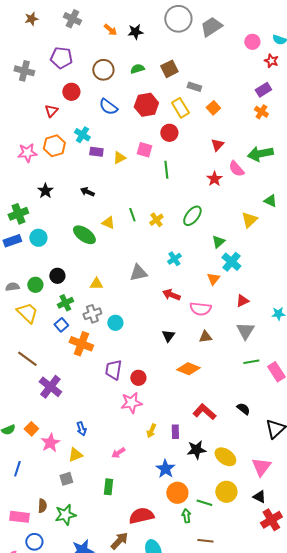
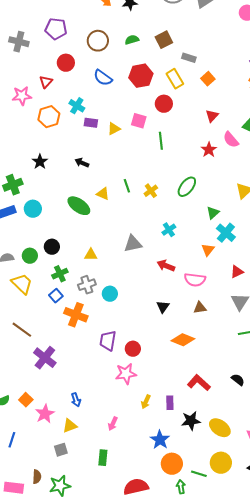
pink star: (27, 153) -> (22, 96), moved
pink arrow: (118, 453) -> (113, 424), turned -32

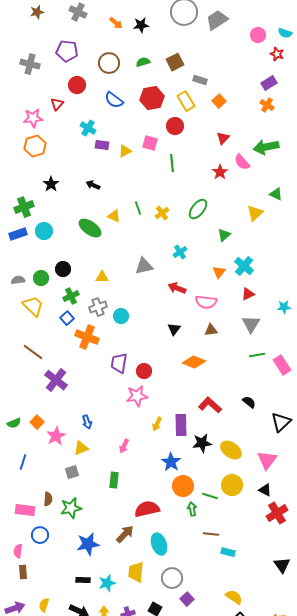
orange hexagon: (49, 117) -> (35, 146), moved
cyan cross: (226, 233) -> (244, 266), moved
purple rectangle: (170, 403) -> (181, 425), size x1.5

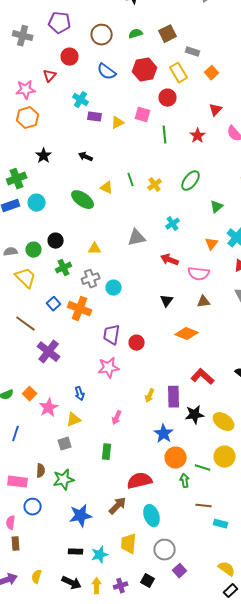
red star: (220, 172) -> (198, 136), moved
blue square: (67, 318) -> (54, 304), moved
pink star: (137, 396) -> (109, 368), moved

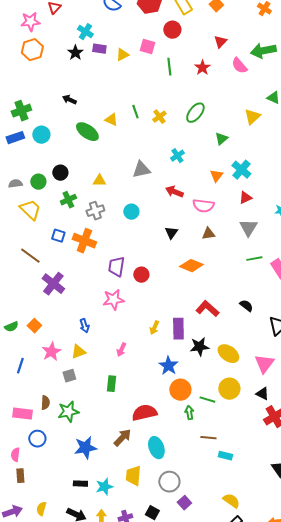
black star: (44, 156) -> (75, 53), moved
black arrow: (86, 157) -> (69, 100), moved
cyan circle: (114, 288) -> (131, 212), moved
blue square: (54, 304) -> (58, 236), turned -32
pink star: (49, 408) -> (51, 352), moved

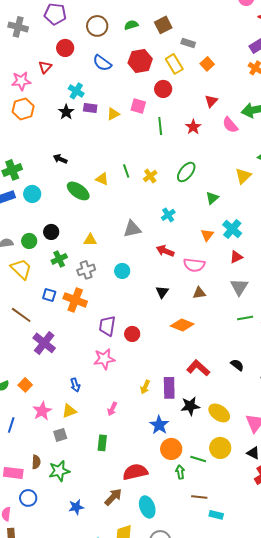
blue star: (85, 448) -> (76, 507), size x0.7

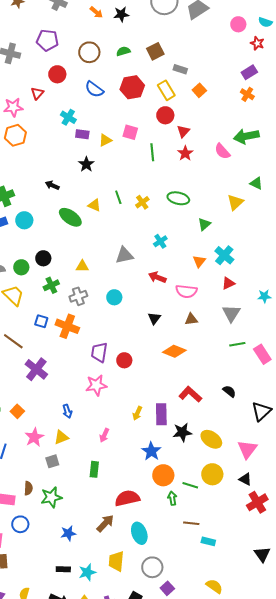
red circle: (163, 89) -> (165, 115), moved
red triangle: (211, 101) -> (183, 131), moved
black star: (66, 112) -> (86, 164), moved
green ellipse: (186, 172) -> (178, 198), turned 65

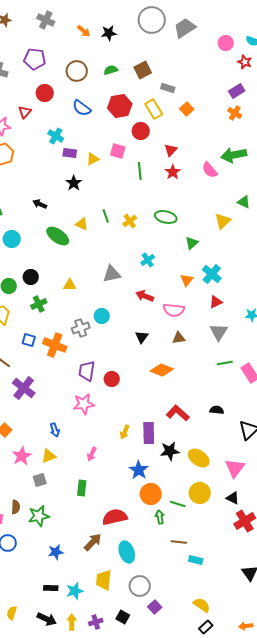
red circle: (165, 115) -> (141, 131), moved
gray cross: (78, 296) -> (81, 328), moved
black semicircle: (229, 391) -> (217, 410), turned -32

